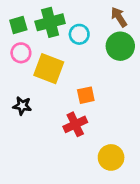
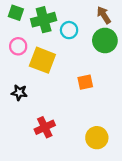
green square: (18, 25) -> (16, 13), moved, turned 35
orange square: (86, 95) -> (85, 82), moved
red cross: (75, 124) -> (45, 127), moved

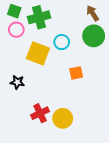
cyan circle: (69, 30) -> (62, 42), moved
pink circle: (18, 46) -> (16, 30), moved
yellow circle: (97, 138) -> (63, 118), moved

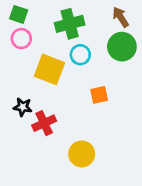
green cross: (39, 17) -> (70, 24), moved
red cross: (40, 113) -> (44, 123), moved

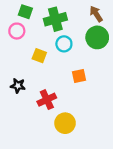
green square: (19, 14) -> (25, 12), moved
yellow square: (49, 69) -> (39, 56), size x0.6
red cross: (44, 123) -> (47, 100), moved

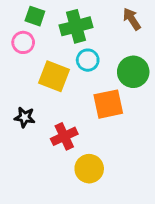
green circle: (97, 37) -> (133, 72), moved
yellow square: (39, 56) -> (54, 76), size x1.5
orange square: (79, 76) -> (108, 104), size x1.5

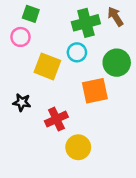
green cross: (76, 26) -> (86, 23), moved

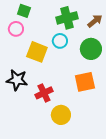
brown arrow: (115, 16) -> (95, 21), moved, turned 84
orange square: (95, 91) -> (85, 82), moved
black star: (22, 102) -> (17, 80), size x1.5

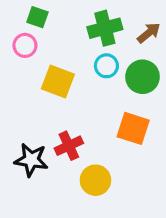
cyan circle: (60, 41) -> (106, 66), moved
black star: (17, 80) -> (31, 160), moved
orange square: (85, 82) -> (133, 128), turned 30

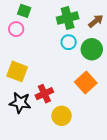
yellow square: (58, 81) -> (17, 71), moved
orange square: (133, 128) -> (86, 83), turned 30

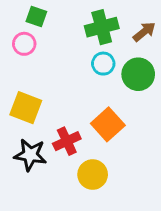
orange square: (86, 83) -> (108, 124), moved

